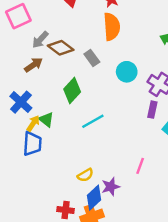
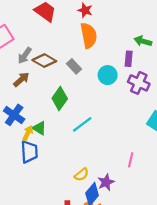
purple rectangle: (152, 110) -> (129, 59), moved

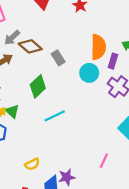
orange semicircle: (89, 35) -> (98, 47), moved
pink line: (131, 160) -> (104, 161), moved
yellow semicircle: (81, 175) -> (32, 164), moved

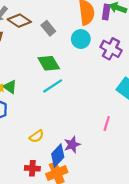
purple rectangle: (113, 61) -> (106, 12), moved
green diamond: (38, 86) -> (49, 63), moved, turned -70

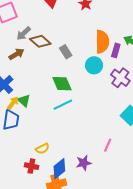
purple rectangle: (106, 12) -> (116, 50), moved
purple star: (72, 145) -> (84, 163), moved
red cross: (32, 168) -> (31, 166), moved

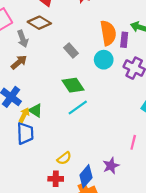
gray arrow: (24, 33) -> (23, 39), turned -56
brown diamond: (40, 41) -> (39, 23), moved

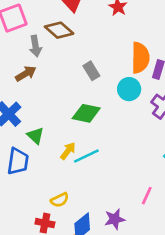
green diamond: (73, 85) -> (86, 113), turned -55
cyan line: (78, 107) -> (86, 156), moved
yellow arrow: (24, 115) -> (68, 151), moved

